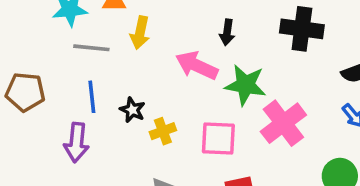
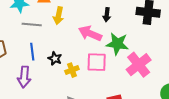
pink square: (218, 138) -> (97, 62), moved

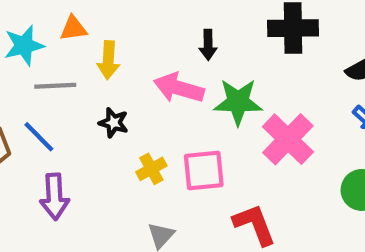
blue line: (32, 52) -> (39, 137), moved, turned -30
black star: (55, 59) -> (114, 123), moved
pink square: (97, 62) -> (204, 171), moved

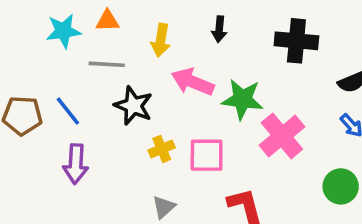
black arrow: (208, 45) -> (219, 29), moved
yellow arrow: (108, 60) -> (161, 40), moved
gray line: (55, 86) -> (107, 64), moved
black star: (114, 123) -> (133, 106), size x1.5

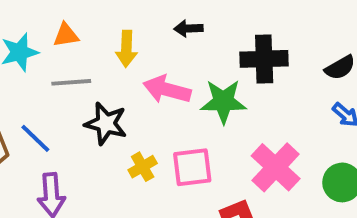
black arrow: (219, 29) -> (188, 28), turned 90
black cross: (296, 41) -> (264, 59), moved
pink cross: (282, 136) -> (276, 167), moved

